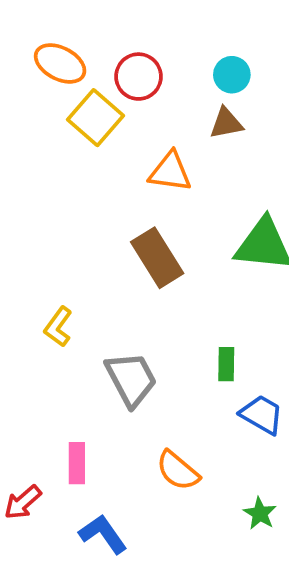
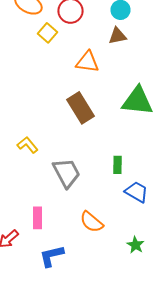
yellow square: (96, 118) -> (48, 33), size x0.7
yellow L-shape: (58, 327) -> (28, 145), turned 105
blue L-shape: (103, 534) -> (52, 256), turned -68

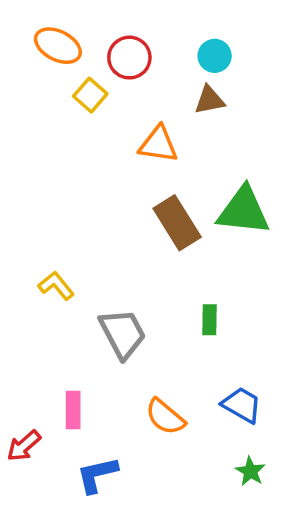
brown rectangle: (80, 108) -> (177, 223), moved
blue trapezoid: (136, 192) -> (242, 405), moved
green star: (136, 245) -> (250, 471), moved

